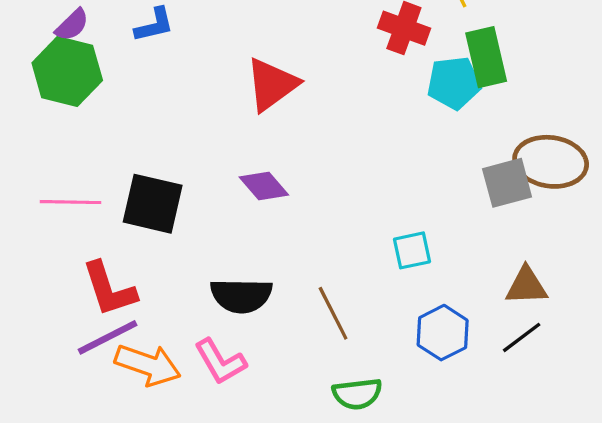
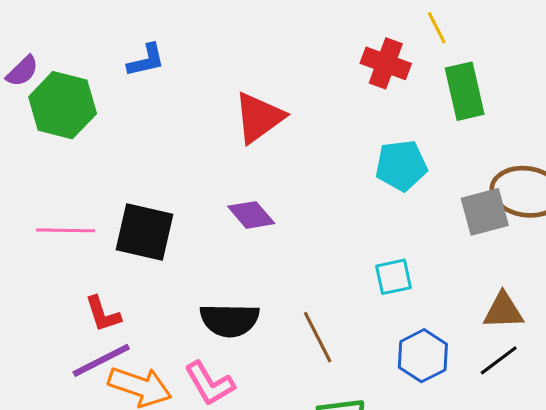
purple semicircle: (72, 25) -> (22, 71), moved
cyan pentagon: (454, 83) -> (401, 165), moved
red L-shape: (109, 289) -> (103, 314), size x0.7

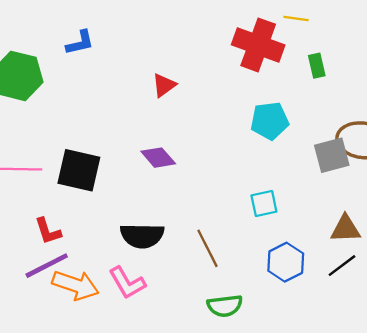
yellow line: (437, 28) -> (296, 19), turned -55
red cross: (386, 63) -> (258, 45), size x1.4
green rectangle: (465, 91) -> (317, 66), size x0.6
red triangle: (259, 118) -> (164, 85), size x0.6

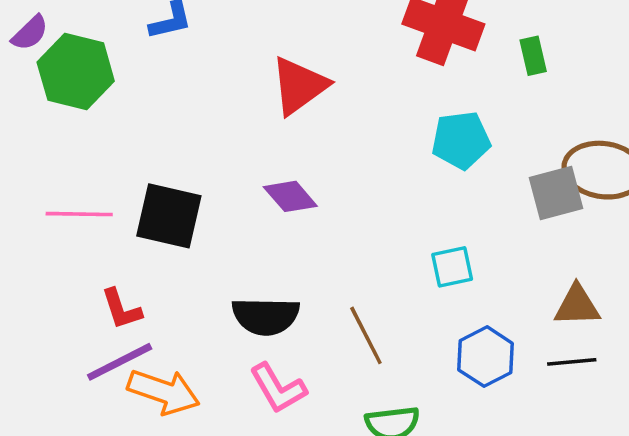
red triangle: (164, 85) -> (299, 86), size x1.6
black line: (342, 266) -> (572, 362), turned 32
pink L-shape: (127, 283) -> (278, 388), moved

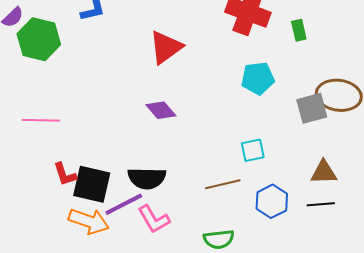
black square: (169, 216) -> (92, 184), moved
brown line: (366, 335) -> (223, 184), moved, turned -76
purple line: (120, 362) -> (124, 204), moved

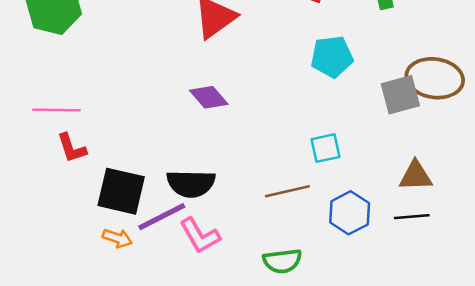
red L-shape: (65, 174) -> (72, 148), moved
orange arrow: (89, 221) -> (117, 238), size x0.6

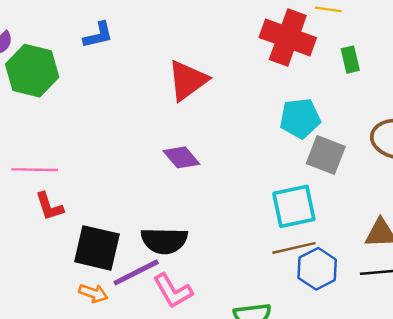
gray square: (400, 95) -> (326, 155), moved, turned 36
cyan square: (326, 148) -> (294, 206), size x1.5
brown line: (287, 191) -> (294, 248), moved

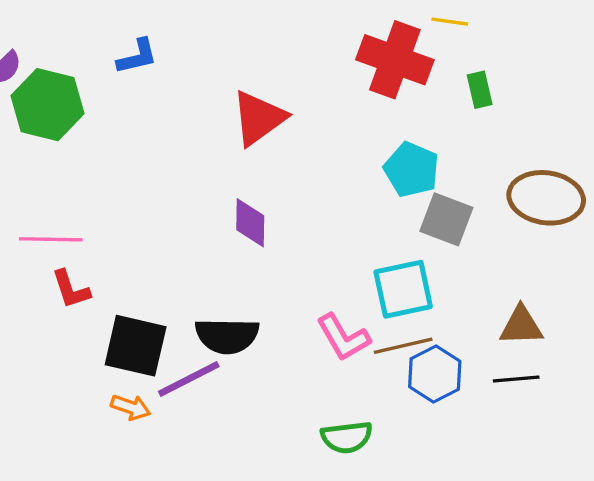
cyan pentagon: (300, 118) -> (411, 170), turned 30
purple diamond: (181, 157) -> (250, 223), turned 42
pink L-shape: (173, 291) -> (343, 337), moved

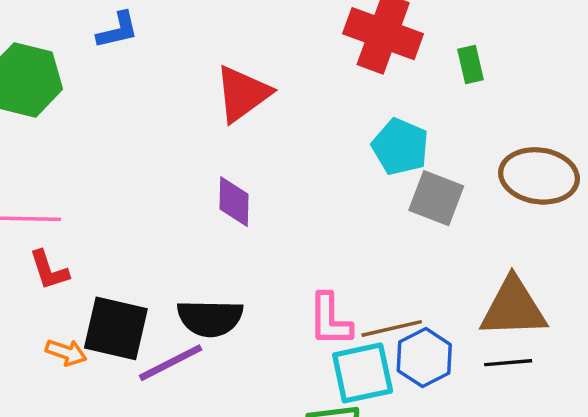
cyan square: (403, 289) -> (363, 373), moved
brown triangle: (521, 326) -> (513, 308), size x1.5
pink L-shape: (343, 337) -> (330, 320), turned 30
orange arrow: (131, 407) -> (66, 352), moved

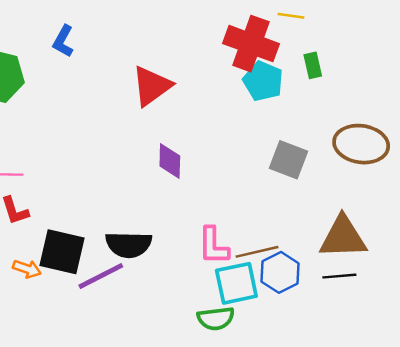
blue L-shape: (117, 30) -> (63, 41), turned 132
cyan pentagon: (400, 147) -> (263, 81), moved
purple diamond: (234, 202) -> (170, 161), moved

